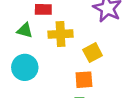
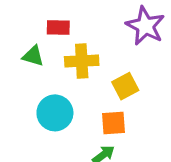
cyan circle: (25, 67) -> (55, 113), moved

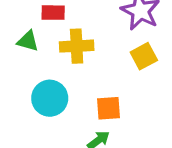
yellow square: (125, 86) -> (144, 56), moved

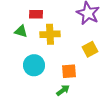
yellow square: (144, 56) -> (90, 49), moved

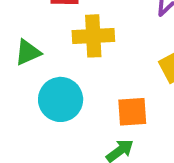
green triangle: (21, 31) -> (28, 52), moved, turned -40

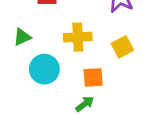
yellow cross: (93, 36) -> (78, 37), moved

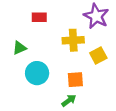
yellow cross: (78, 37) -> (73, 40), moved

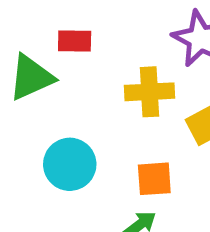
green triangle: (20, 48) -> (31, 77), moved, size x1.5

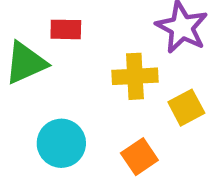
orange square: (154, 179) -> (139, 157), turned -30

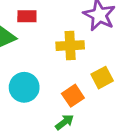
yellow square: (186, 108) -> (102, 78), moved

